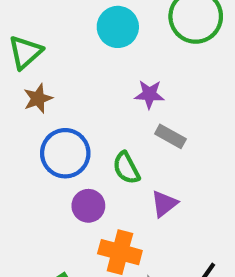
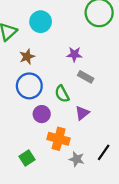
cyan circle: (118, 27) -> (41, 22), moved
brown star: (38, 98) -> (27, 57), moved

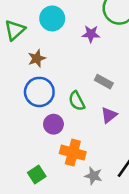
purple star: (74, 54) -> (91, 34), moved
purple triangle: (82, 113) -> (109, 115), moved

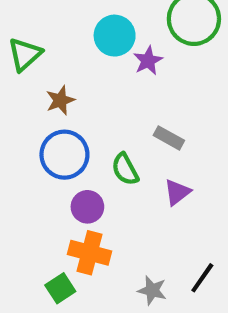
cyan circle: (52, 18) -> (115, 36), moved
purple star: (91, 34) -> (148, 61), turned -30
orange cross: (73, 153) -> (90, 253), moved

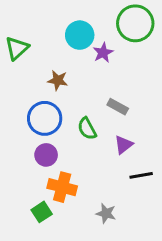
brown star: (60, 100) -> (58, 80), moved, turned 30
purple circle: (87, 207) -> (46, 155), moved
black line: (202, 278) -> (141, 175), moved, turned 45

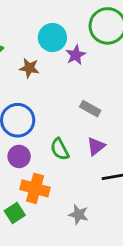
brown star: (58, 80) -> (29, 68), moved
green semicircle: (87, 129) -> (60, 149), moved

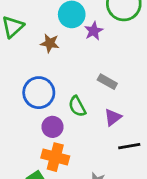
green semicircle: (60, 149) -> (77, 106), moved
purple circle: (19, 156) -> (52, 127), moved

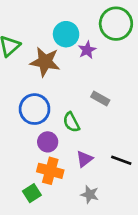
brown star: (50, 43) -> (45, 62), size x1.6
purple triangle: (113, 117) -> (84, 159), moved
black line: (129, 146) -> (121, 160), turned 30

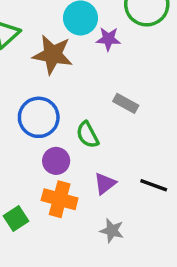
purple star: (87, 50) -> (108, 39), turned 30
green square: (32, 193) -> (16, 218), moved

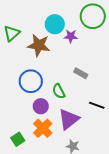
purple triangle: (105, 184) -> (69, 119), size x1.6
black line: (154, 185) -> (97, 105), moved
orange cross: (60, 199) -> (43, 128), turned 30

